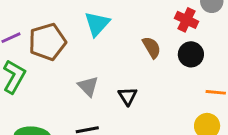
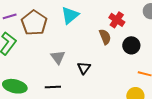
red cross: (187, 20) -> (117, 20), moved
brown pentagon: (47, 42) -> (34, 23), turned -30

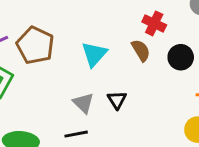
cyan triangle: (70, 15) -> (94, 54), moved
gray triangle: (58, 57) -> (83, 103), moved

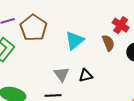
black triangle: (117, 100) -> (86, 76), turned 40

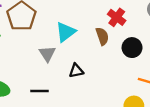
gray triangle: (62, 74) -> (47, 54), moved

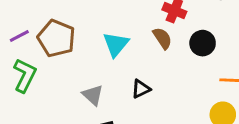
gray triangle: (47, 54) -> (93, 95), moved

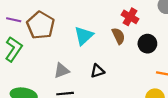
purple line: (19, 36) -> (14, 20), turned 32
gray triangle: (93, 95) -> (62, 71), turned 49

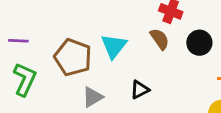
brown pentagon: (41, 25) -> (73, 57), moved

